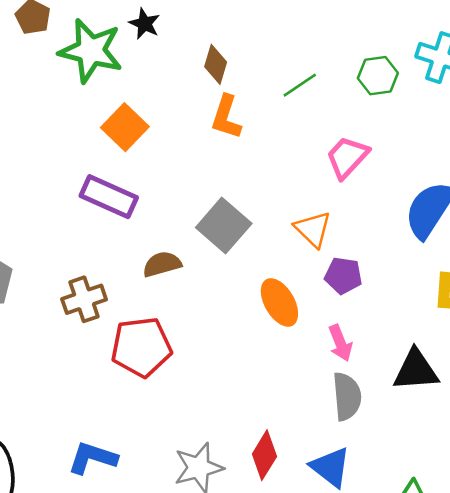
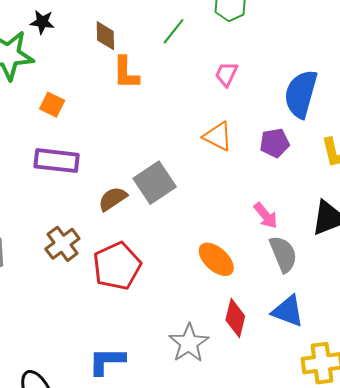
orange square: (125, 127) -> (52, 105), size x0.7
pink trapezoid: (347, 157) -> (226, 74), size x0.7
gray square: (224, 225) -> (155, 183), moved, turned 33
purple pentagon: (343, 276) -> (275, 143), moved
orange ellipse: (279, 302) -> (216, 259), moved

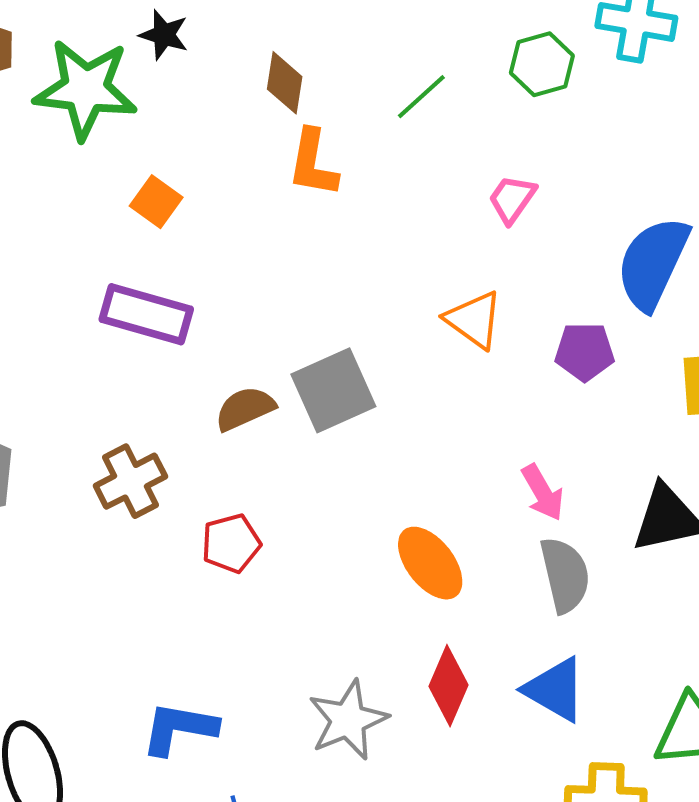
red pentagon: (117, 266) -> (231, 543), size x0.6

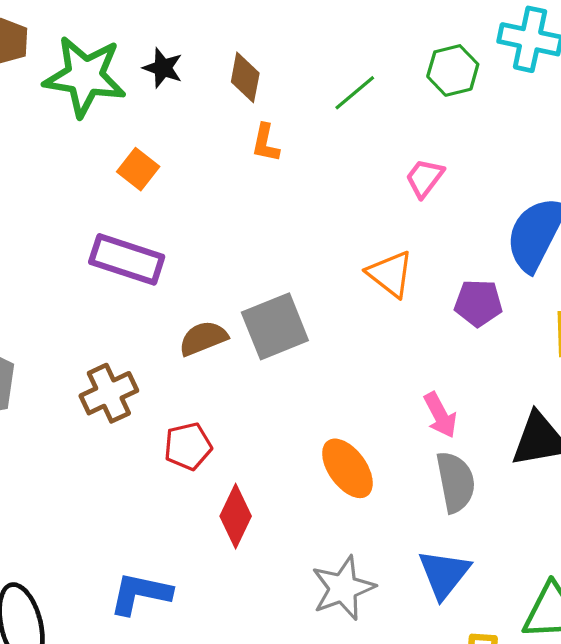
black star: (164, 35) -> (163, 68), moved
orange L-shape: (313, 163) -> (265, 143), size x0.7
red diamond: (448, 686) -> (236, 516), moved
blue triangle: (555, 689) -> (444, 574), turned 36
gray star: (348, 720) -> (343, 588), moved

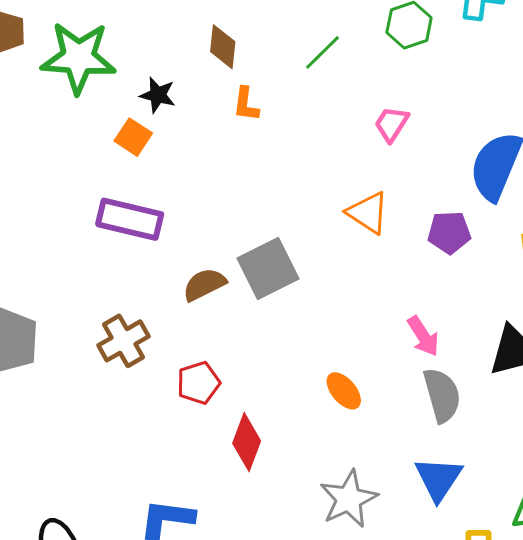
black star: (163, 68) -> (158, 95), moved
orange ellipse: (347, 468) -> (344, 391), size x0.7

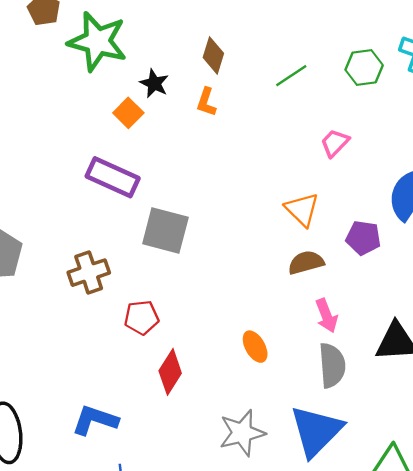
orange L-shape: (246, 104) -> (206, 102), moved
gray square: (268, 268) -> (165, 231), moved, turned 30
brown semicircle: (204, 285) -> (306, 263), moved
blue triangle: (438, 479) -> (316, 431), size x1.4

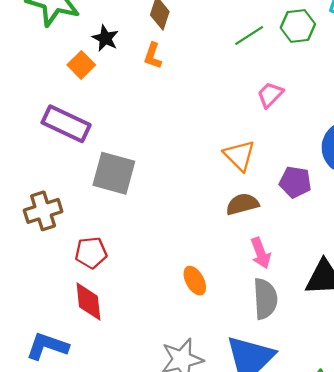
green line: (291, 76) -> (249, 35), moved
red diamond: (170, 372) -> (88, 302), moved, turned -39

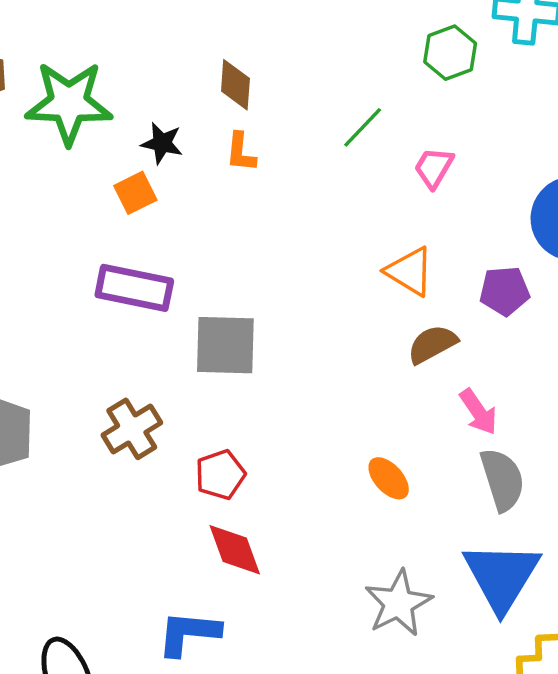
green line: (249, 35) -> (363, 127), moved
orange square: (81, 65) -> (135, 193), turned 32

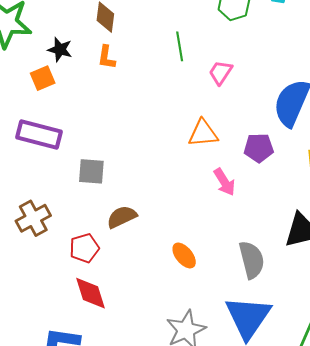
green line: (363, 127) -> (180, 46), turned -56
orange triangle: (410, 271) -> (203, 133), turned -40
brown semicircle: (432, 344) -> (122, 217), moved
gray square: (225, 345) -> (91, 171), size x0.7
pink arrow: (478, 412) -> (224, 182), moved

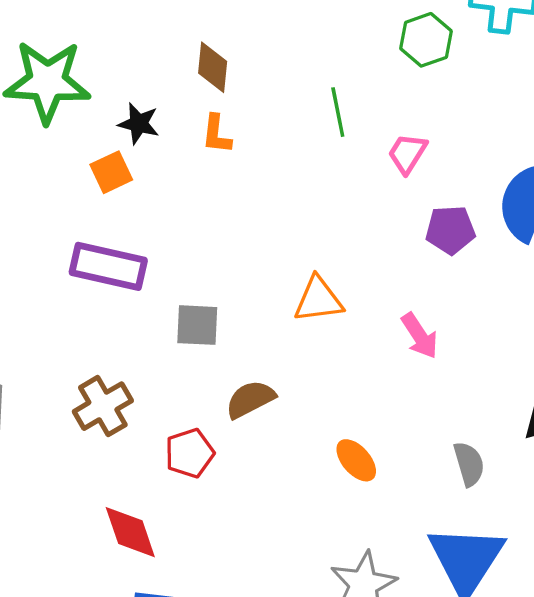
orange triangle: (203, 133) -> (318, 300), moved
purple pentagon: (259, 148) -> (450, 230), moved
gray semicircle: (252, 260) -> (469, 464), size x0.7
red diamond: (91, 293) -> (130, 532), moved

